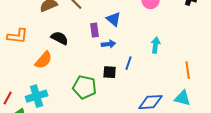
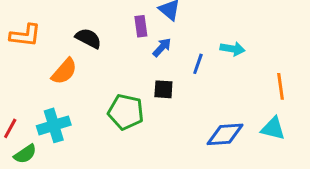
blue arrow: (109, 44) -> (162, 47), turned -40
cyan arrow: (156, 45) -> (232, 49), turned 91
blue line: (129, 63) -> (198, 64), moved

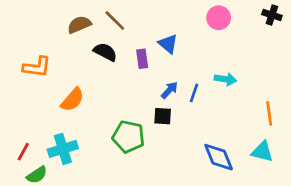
black semicircle: (88, 38) -> (105, 52), moved
blue arrow: (162, 47) -> (169, 90), moved
blue diamond: (225, 134) -> (219, 157), turned 72

